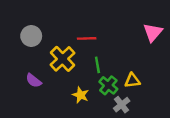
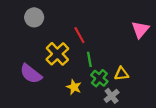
gray circle: (31, 36) -> (34, 17), moved
red line: (87, 38) -> (79, 35), turned 63
purple semicircle: (34, 81) -> (31, 74), size x1.5

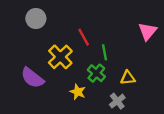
green line: (89, 59) -> (104, 52), moved
green cross: (99, 78) -> (96, 73), moved

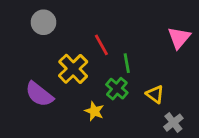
yellow triangle: (128, 78) -> (155, 94), turned 42
gray cross: (117, 101) -> (173, 123), moved

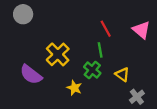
gray circle: (43, 22) -> (23, 14), moved
pink triangle: (179, 38) -> (141, 30), turned -30
red line: (101, 45) -> (106, 29), moved

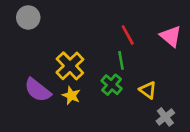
yellow star: (74, 88) -> (71, 95), moved

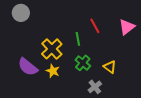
pink triangle: (171, 36) -> (127, 27), turned 42
green line: (121, 60) -> (78, 39), moved
gray cross: (165, 117) -> (95, 87), moved

